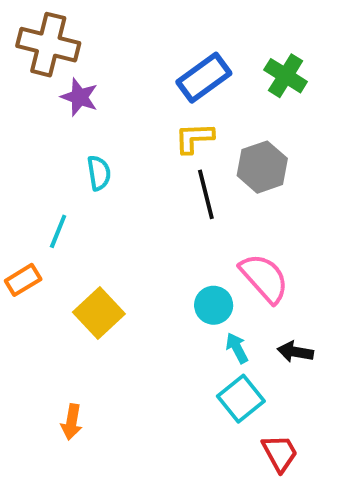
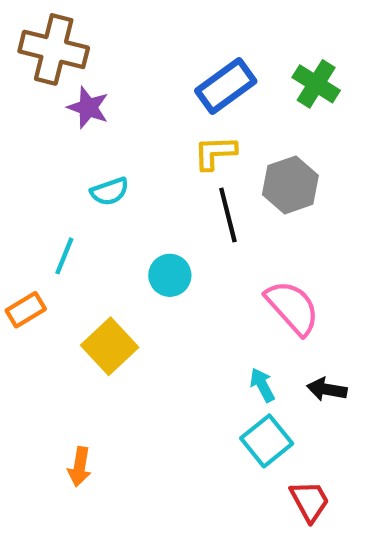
cyan semicircle: (99, 173) -> (110, 191), turned 80
cyan circle: (214, 305) -> (170, 275), moved

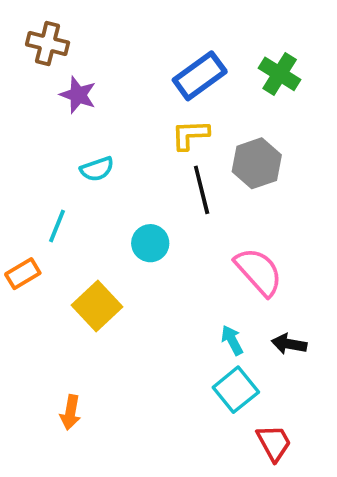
brown cross: (54, 49) -> (48, 44), size x0.7

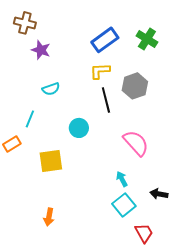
yellow square: (97, 306) -> (51, 161), turned 35
black arrow: (289, 344) -> (159, 194), moved
orange arrow: (70, 412) -> (49, 217), moved

